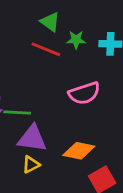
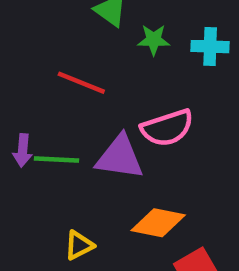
red line: (46, 49) -> (81, 83), moved
purple triangle: (32, 138) -> (120, 157), moved

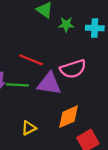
red line: (81, 83) -> (31, 60), moved
orange diamond: (158, 223) -> (69, 117), turned -35

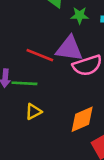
purple triangle: (49, 84) -> (69, 49), moved
yellow triangle: (29, 128) -> (33, 112), moved

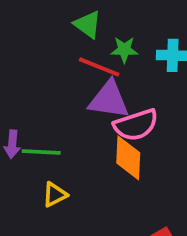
red line: (40, 55) -> (99, 67), moved
orange diamond: (82, 119) -> (128, 158), moved, turned -64

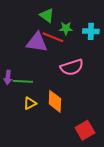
purple triangle: (109, 100) -> (37, 42), moved
orange diamond: (128, 158) -> (55, 101), moved

